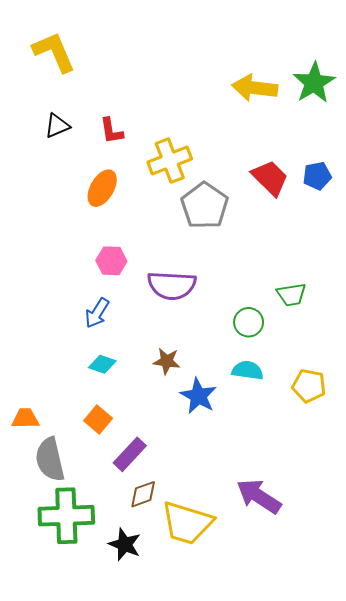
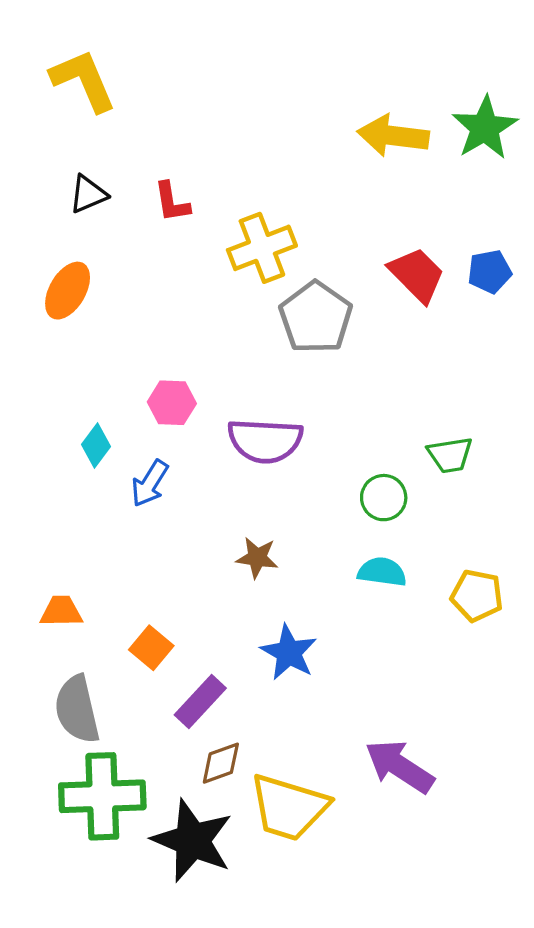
orange ellipse: (102, 188) -> (68, 291), moved
cyan diamond: (102, 364) -> (96, 445), moved, turned -72
blue star: (198, 396) -> (289, 652), moved
orange trapezoid: (25, 418) -> (61, 611), moved
black star: (125, 544) -> (192, 841), size x1.6

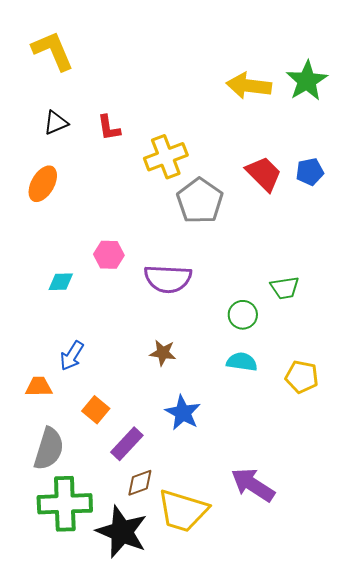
cyan diamond: (96, 445) -> (61, 282), turned 52
blue arrow: (150, 483) -> (72, 356), moved
gray semicircle: (77, 709) -> (49, 449), turned -150

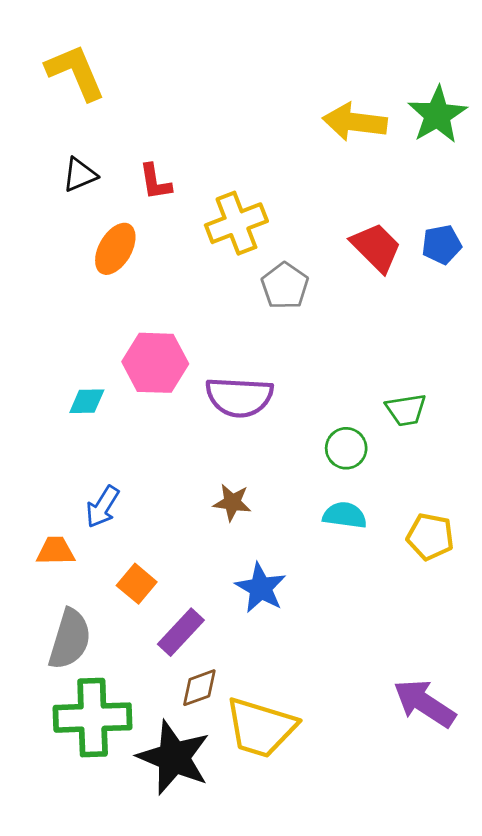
orange ellipse: (43, 184) -> (115, 249), moved
gray pentagon: (200, 201) -> (285, 286), size x0.7
pink hexagon: (109, 255) -> (155, 363), size x1.5
purple arrow: (253, 485) -> (425, 703), moved

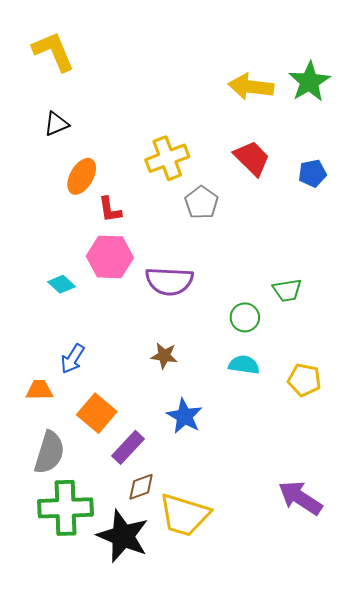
red L-shape: (155, 182) -> (110, 210), moved
red trapezoid: (376, 247) -> (252, 158), moved
cyan diamond: (87, 401) -> (61, 284), turned 44
orange square: (137, 584) -> (97, 413), size x1.4

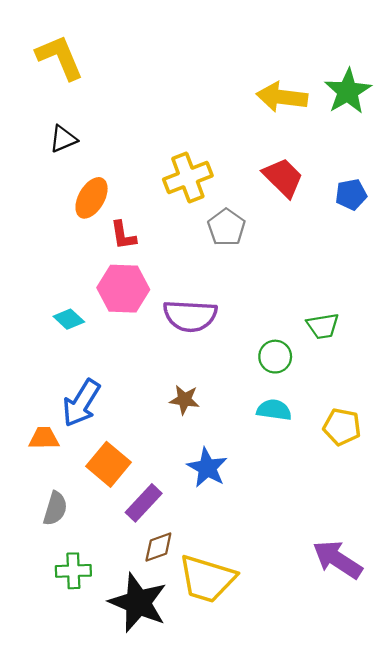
blue arrow: (73, 359) -> (81, 403), size x1.4
gray semicircle: (49, 452) -> (55, 509), size x0.7
green cross: (65, 508) -> (73, 571), size x0.6

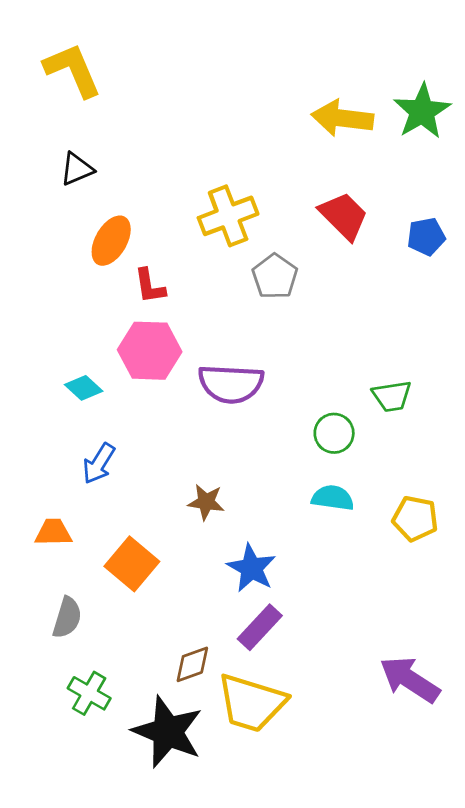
brown star: (184, 400) -> (206, 502), moved
blue arrow: (81, 403) -> (99, 464), moved, size x0.7
purple rectangle: (144, 503) -> (260, 627), moved
green cross: (73, 571) -> (89, 693), turned 32

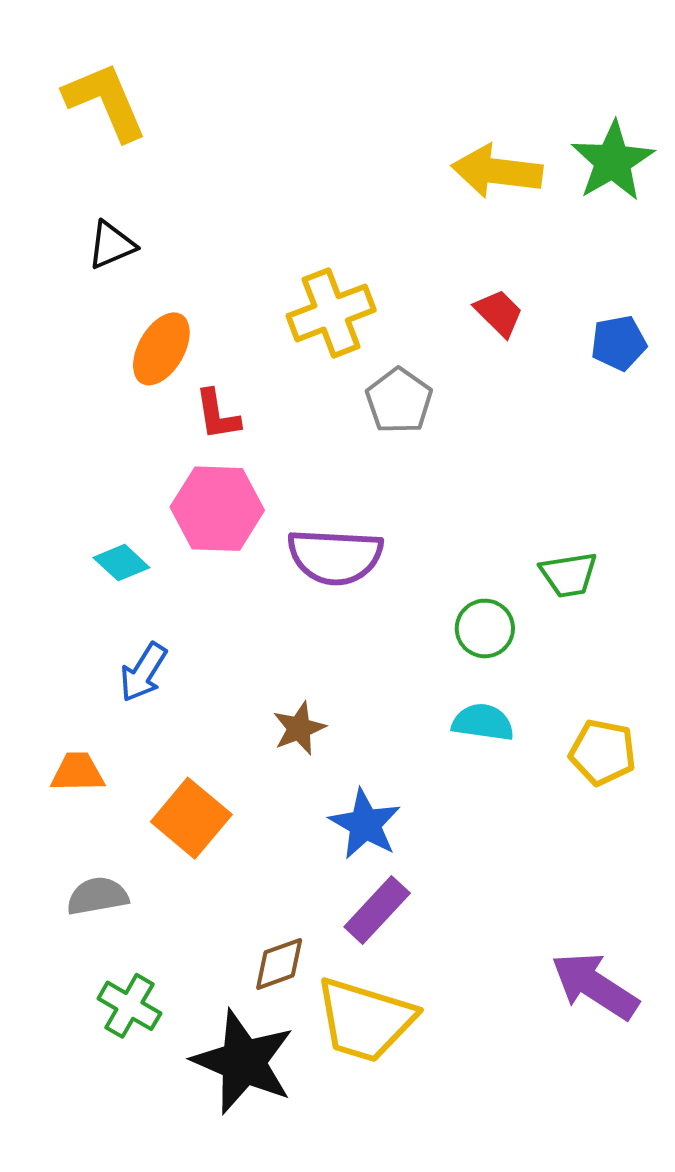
red trapezoid: (344, 216) -> (499, 313), size x0.7
brown star: (206, 502) -> (299, 728), turned -30
gray semicircle: (67, 618) -> (97, 896), turned -117

